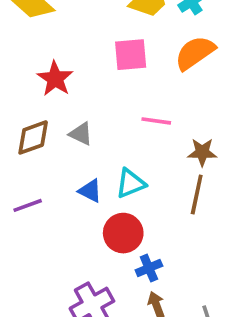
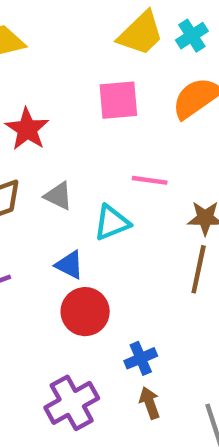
cyan triangle: (131, 183) -> (112, 223), moved
red circle: (123, 233) -> (85, 312), moved

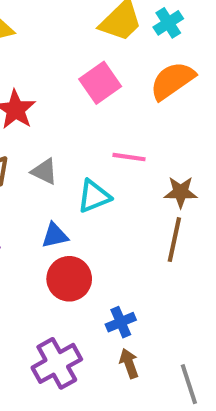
pink square: (118, 100) -> (100, 83), turned -30
blue triangle: (69, 265) -> (55, 235), turned -40

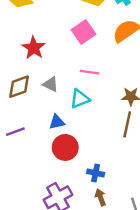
pink line: (129, 157) -> (90, 72), moved
blue cross: (121, 322) -> (96, 173), turned 35

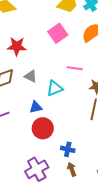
red star: (34, 48) -> (17, 46), turned -30
pink line: (90, 72) -> (75, 68), moved

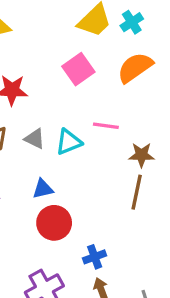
cyan triangle: (55, 88) -> (69, 142), moved
blue cross: (68, 149) -> (95, 257), turned -32

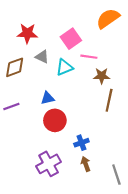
pink square: (78, 69) -> (71, 39), moved
gray triangle: (35, 139) -> (42, 57), moved
brown star: (141, 155) -> (102, 76), moved

